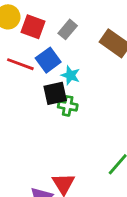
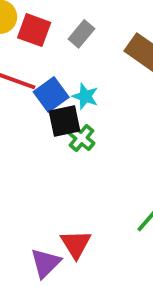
blue square: (48, 60) -> (51, 94), moved
green cross: (68, 106) -> (81, 138), turned 30

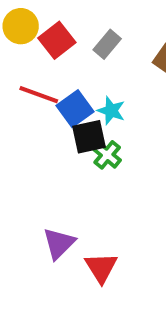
red square: (34, 30) -> (57, 40), turned 32
purple triangle: (46, 263) -> (59, 243), moved

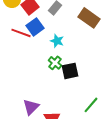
blue square: (75, 109) -> (35, 27), moved
black square: (89, 137) -> (70, 71), moved

